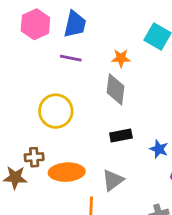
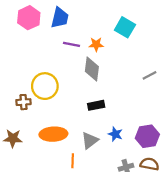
purple line: (71, 58) -> (72, 44), moved
blue star: (159, 149) -> (115, 134), moved
brown cross: (34, 157) -> (23, 102), moved

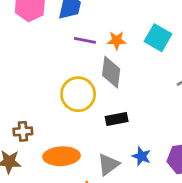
cyan square: (125, 27) -> (158, 38), moved
yellow circle: (45, 86) -> (78, 94), moved
brown cross: (23, 102) -> (23, 131), moved

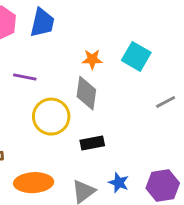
purple line: (85, 40) -> (25, 77), moved

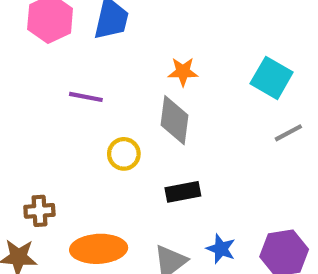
cyan square: (136, 56) -> (272, 78), moved
yellow circle: (51, 117) -> (124, 154), size x0.6

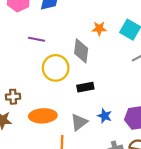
orange star: (183, 72) -> (99, 29), moved
yellow circle: (124, 154) -> (56, 68), size x1.6

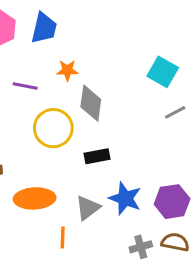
orange star: (99, 29) -> (67, 70), moved
blue star: (105, 116) -> (125, 198), size x1.5

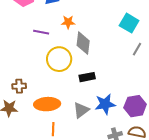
gray line: (175, 112) -> (137, 49), turned -32
blue star: (125, 198) -> (105, 104), turned -30
orange line: (63, 237) -> (53, 129), moved

